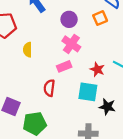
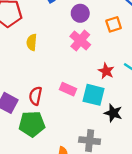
orange square: (100, 18) -> (114, 24), moved
pink rectangle: (64, 66) -> (68, 89), moved, turned 40
red semicircle: (49, 88) -> (35, 96), moved

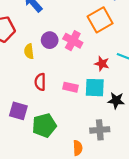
purple circle: (80, 13) -> (50, 40), moved
orange square: (114, 24) -> (100, 20), size x1.6
red semicircle: (35, 96) -> (40, 82), moved

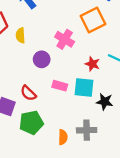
purple circle: (50, 40) -> (42, 59), moved
yellow semicircle: (29, 51) -> (20, 35), moved
red semicircle: (40, 82) -> (28, 93), moved, turned -49
orange semicircle: (78, 148) -> (63, 137), moved

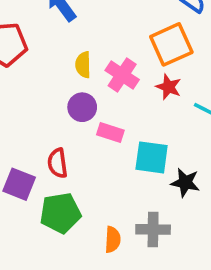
yellow semicircle: (20, 35) -> (83, 65), moved
red star: (92, 64) -> (169, 87), moved
pink rectangle: (60, 86) -> (110, 132), moved
red semicircle: (28, 93) -> (58, 163), turned 35

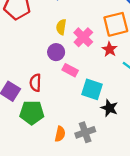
gray cross: (153, 229) -> (85, 132), turned -30

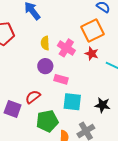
red semicircle: (35, 83) -> (33, 97), turned 63
cyan square: (92, 89) -> (72, 102), moved
green pentagon: (32, 113) -> (47, 121), moved

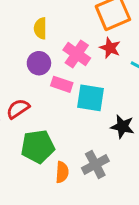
pink cross: (66, 48) -> (77, 54), moved
cyan square: (72, 102) -> (91, 98), moved

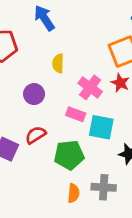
purple circle: (39, 63) -> (34, 94), moved
green pentagon: (38, 147) -> (69, 155), moved
gray cross: (95, 164) -> (104, 187), turned 30

